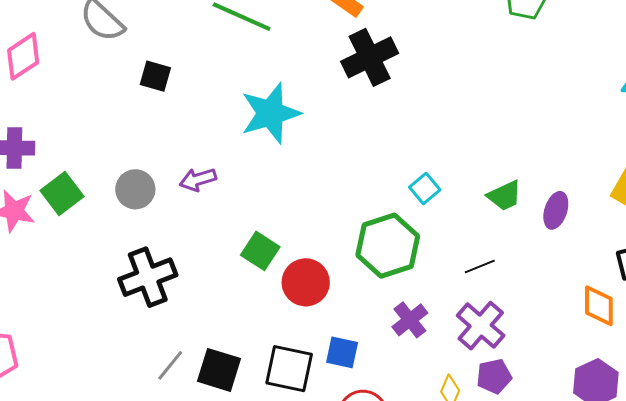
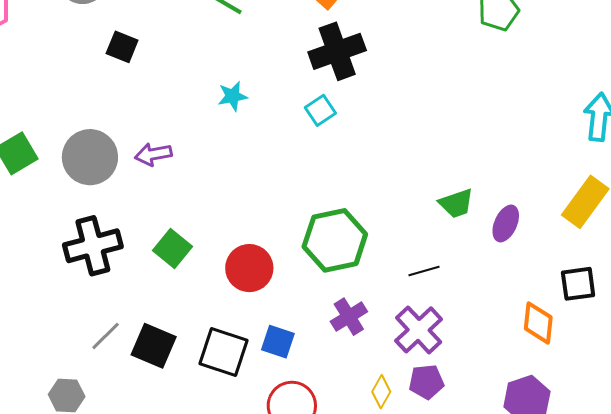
cyan star: (270, 113) -> (233, 96), size x0.5
cyan square: (425, 188) -> (320, 110), moved
gray circle: (135, 189) -> (90, 157), size x1.4
green square: (260, 251) -> (172, 249), moved

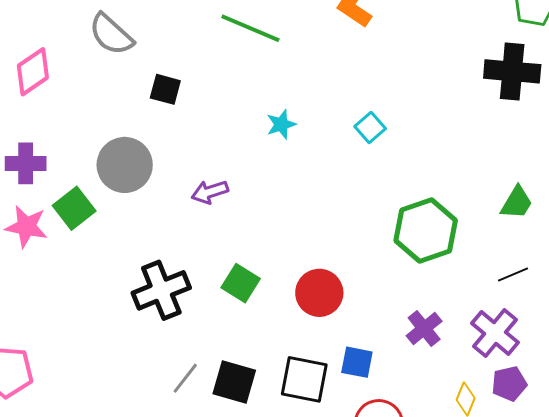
black cross: (337, 51) -> (512, 71), moved, turned 32
gray circle: (90, 157) -> (125, 165), moved
green trapezoid: (456, 203) -> (517, 203), turned -33
green hexagon: (335, 240) -> (426, 230), moved
black line: (424, 271) -> (513, 275), moved

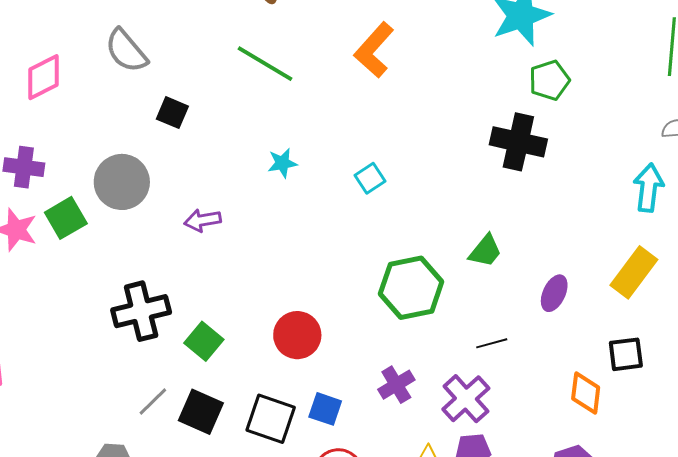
green trapezoid: (517, 203) -> (485, 251), moved
green square: (241, 283) -> (204, 341), moved

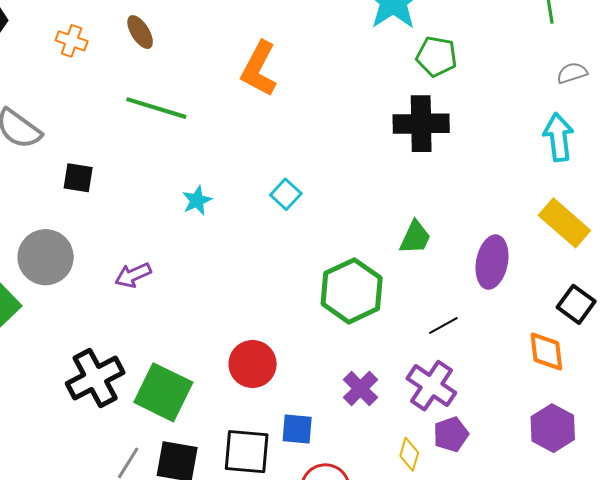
green pentagon: (549, 80) -> (437, 56), turned -30
yellow rectangle: (634, 272) -> (564, 223), turned -72
purple ellipse: (554, 293) -> (492, 262), size x1.4
green square: (204, 341) -> (163, 392), size x1.5
black square: (626, 354) -> (576, 304), turned -33

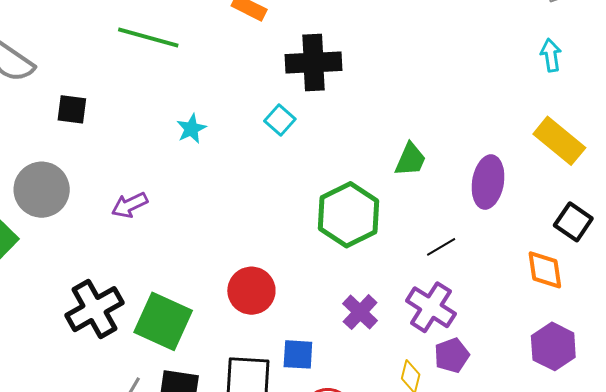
black cross: (421, 124) -> (314, 62), moved
cyan arrow: (558, 137) -> (551, 55), size x0.7

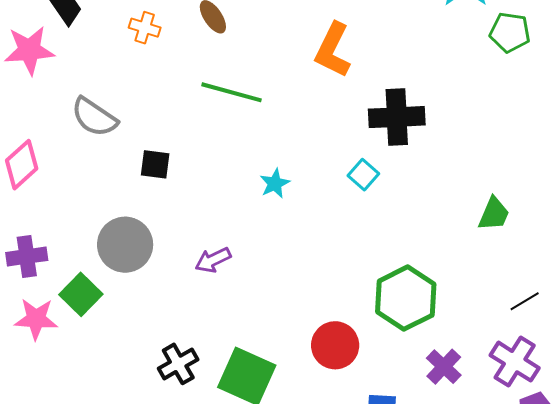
green hexagon: (349, 215) -> (406, 298), moved
black cross: (95, 309) -> (178, 364), size x0.7

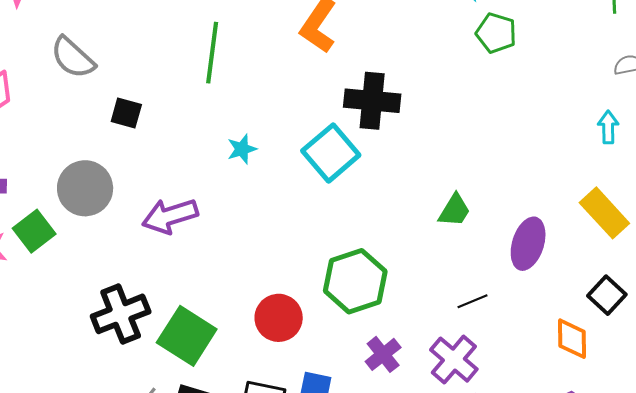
green line: (231, 92) -> (212, 53), turned 74
cyan square: (363, 175) -> (331, 153), size x1.8
purple arrow: (213, 260) -> (170, 216), size x1.5
black cross: (178, 364) -> (121, 314), size x1.4

